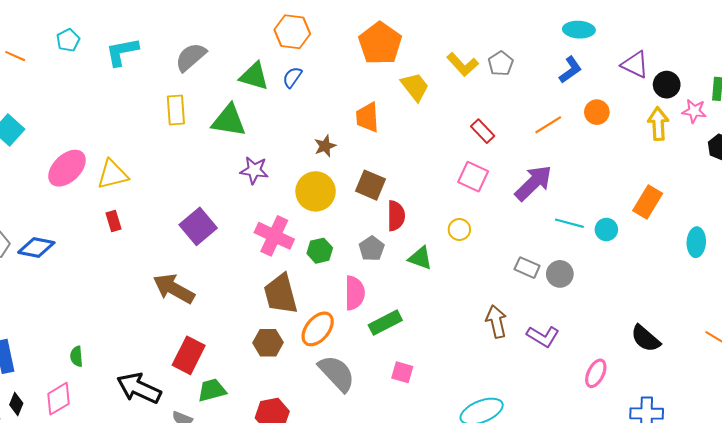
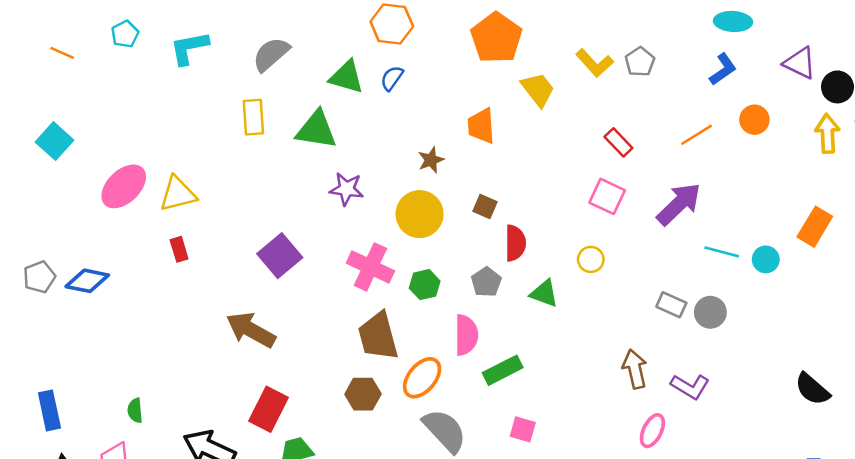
brown square: (371, 185) -> (485, 207), size x0.7
pink ellipse: (596, 373) -> (652, 431), moved

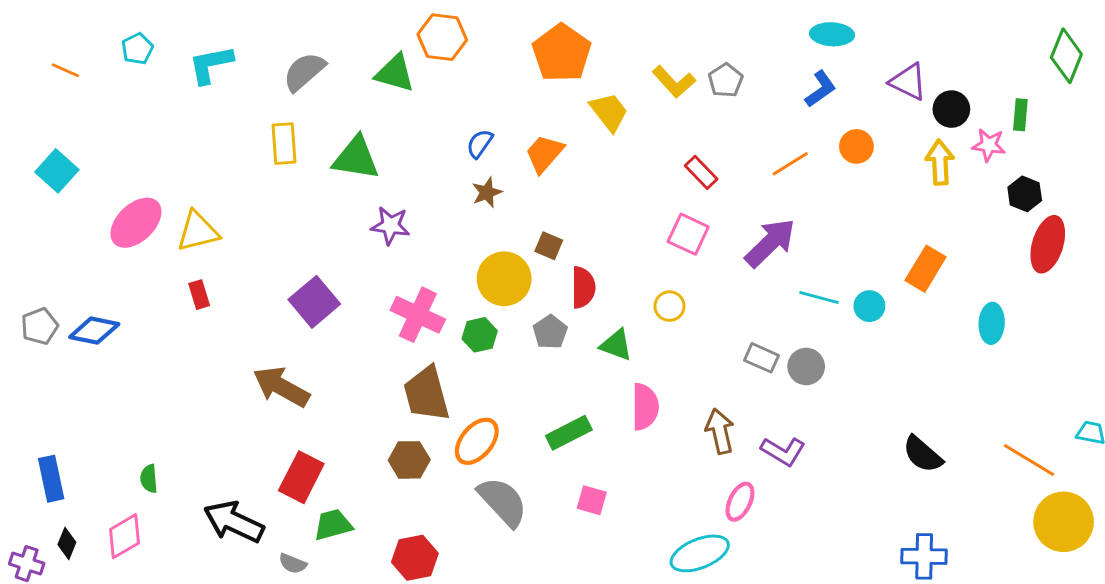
green triangle: (347, 77) -> (395, 73), moved
blue semicircle: (392, 78) -> (480, 144), moved
orange trapezoid: (481, 126) -> (544, 154), turned 45
yellow circle: (420, 214) -> (504, 279), moved
pink semicircle: (466, 335) -> (645, 407), moved

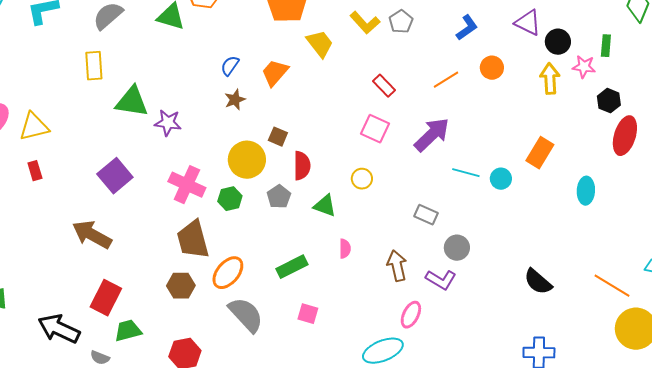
green triangle: (356, 158) -> (132, 102), moved
gray circle: (806, 366) -> (457, 248), moved
pink semicircle: (645, 407) -> (345, 249), size x0.6

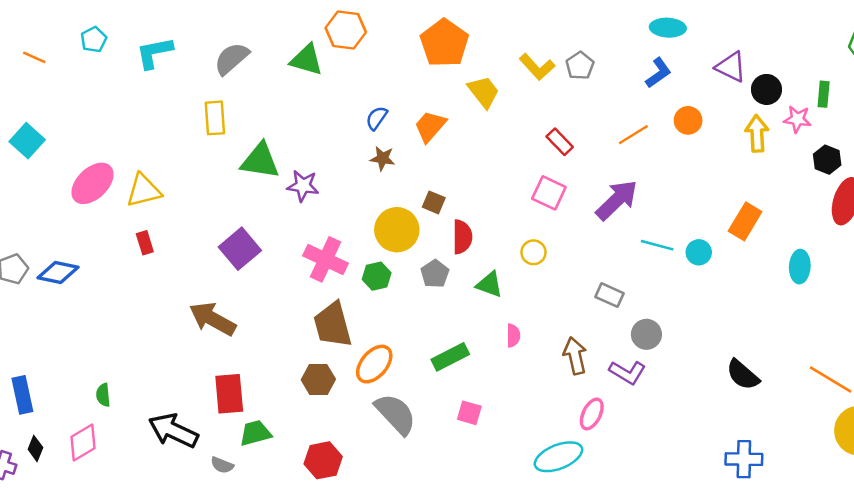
brown star: (235, 100) -> (383, 158), turned 30
red rectangle: (106, 298) -> (229, 394), turned -32

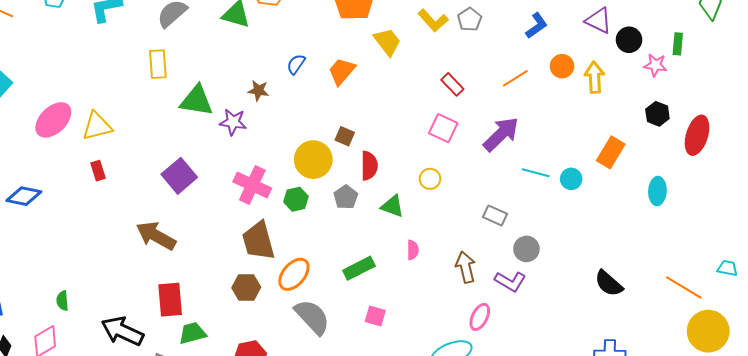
yellow arrow: (757, 133) -> (594, 77), moved
brown star: (383, 158) -> (258, 91), moved
black hexagon: (827, 160) -> (657, 114), moved

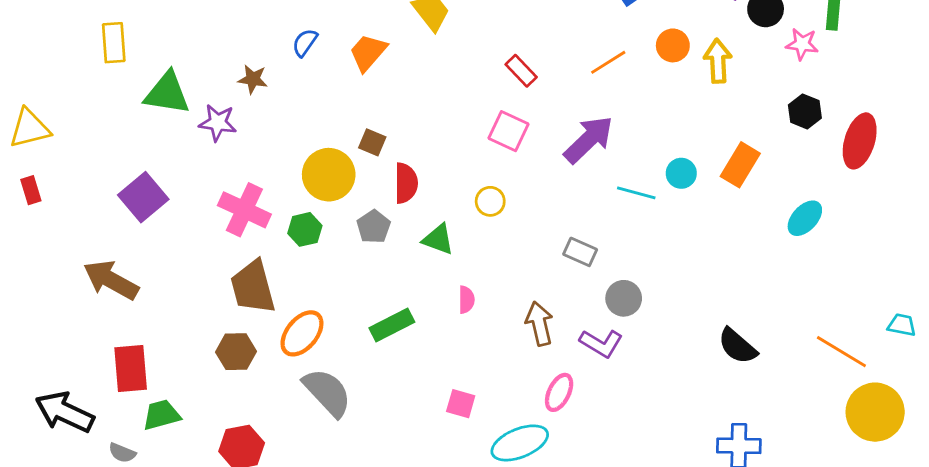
cyan circle: (571, 179) -> (681, 173), moved
cyan ellipse: (657, 191) -> (805, 218), turned 40
pink square: (375, 316) -> (461, 404), moved

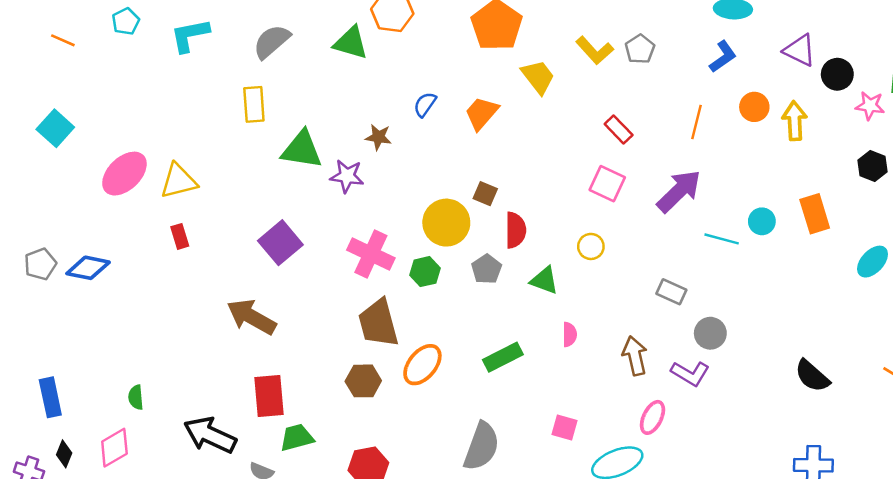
orange line: (608, 62) -> (696, 122), turned -44
orange rectangle: (740, 165) -> (815, 214), turned -48
gray semicircle: (327, 392) -> (482, 446), moved, turned 63

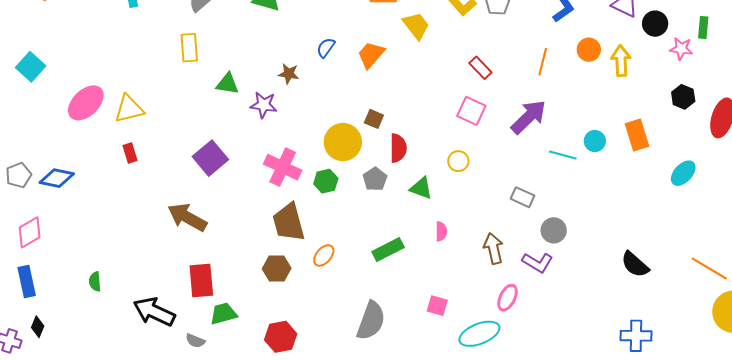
green triangle: (302, 150) -> (227, 84), size x0.7
orange ellipse: (422, 365) -> (324, 255), size x0.7
pink diamond: (114, 448) -> (30, 232), moved

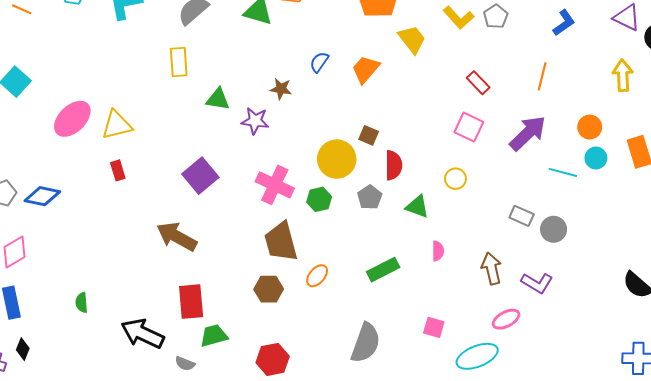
orange circle: (589, 50) -> (590, 127), moved
gray circle: (554, 230) -> (554, 229), moved
pink ellipse: (507, 298) -> (506, 319), turned 36

